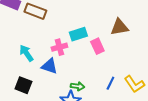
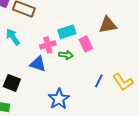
cyan arrow: (26, 53) -> (13, 37), moved
green arrow: (77, 86) -> (66, 55), moved

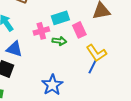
blue triangle: (38, 64) -> (14, 49), moved
yellow L-shape: (123, 82) -> (96, 53), moved

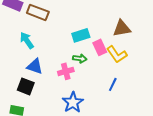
pink cross: (41, 31) -> (66, 71), moved
yellow L-shape: (96, 53) -> (117, 54), moved

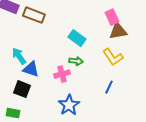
cyan rectangle: (81, 35) -> (77, 38), turned 54
cyan arrow: (27, 40) -> (19, 56), moved
pink rectangle: (100, 47) -> (112, 17), moved

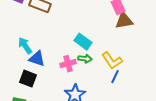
cyan rectangle: (77, 38) -> (83, 42), moved
yellow L-shape: (113, 57) -> (112, 61), moved
green arrow: (76, 61) -> (85, 59), moved

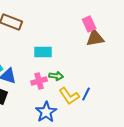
cyan rectangle: (83, 42) -> (43, 52), moved, turned -36
yellow L-shape: (112, 61) -> (69, 96), moved

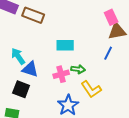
blue line: (86, 94) -> (108, 53), moved

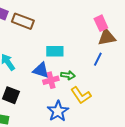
blue triangle: (30, 69) -> (41, 70), moved

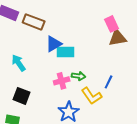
blue line: (98, 59) -> (109, 82), moved
blue triangle: (41, 70) -> (54, 44), moved, turned -48

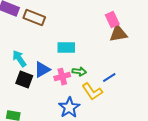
blue triangle: (54, 44) -> (42, 70), moved
blue line: (109, 82) -> (109, 78), turned 32
black square: (22, 96) -> (24, 80), moved

